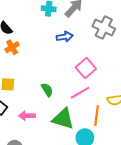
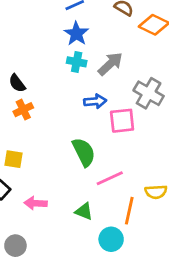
pink square: (86, 68) -> (122, 121), moved, turned 30
green semicircle: (47, 90) -> (84, 152), moved, size x1.5
green triangle: (63, 119) -> (84, 211), size x0.6

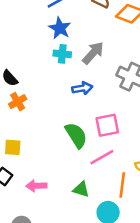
pink square: (122, 121) -> (107, 125), moved

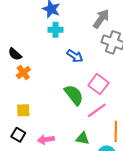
gray arrow: (93, 53) -> (101, 19), moved
blue arrow: (82, 88) -> (75, 56), turned 49
pink square: (107, 125) -> (98, 84), turned -36

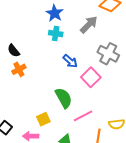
gray arrow: (101, 19) -> (89, 25), moved
pink square: (98, 84) -> (91, 77), moved
yellow square: (23, 110) -> (43, 119), moved, turned -32

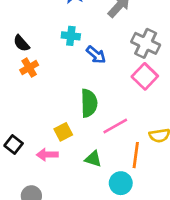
cyan cross: (56, 33) -> (71, 36), moved
pink square: (91, 77) -> (145, 76), moved
green semicircle: (64, 98) -> (89, 103), turned 30

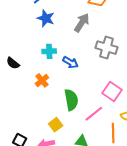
orange cross: (29, 68) -> (42, 80), moved
pink square: (145, 76) -> (112, 92), moved

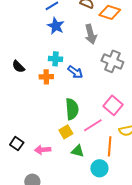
gray arrow: (82, 23) -> (91, 34), turned 126
orange cross: (42, 80) -> (46, 77), moved, turned 32
yellow square: (56, 125) -> (66, 132), moved

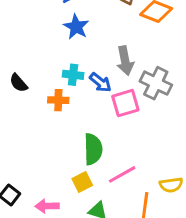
gray arrow: (91, 34) -> (125, 61), moved
blue arrow: (75, 72) -> (100, 82), moved
pink square: (113, 105) -> (125, 103), moved, turned 30

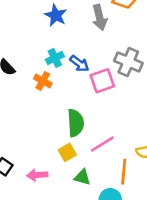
gray arrow: (125, 61) -> (100, 18), moved
cyan cross: (73, 75) -> (55, 58), turned -30
orange cross: (58, 100) -> (43, 81), turned 30

